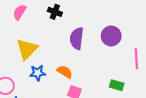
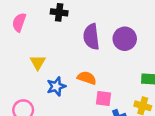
purple circle: (111, 36) -> (125, 39), moved
yellow triangle: (27, 49) -> (38, 62), size x0.6

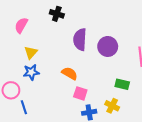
pink semicircle: (19, 22) -> (21, 25), moved
blue star: (56, 86) -> (31, 72), moved

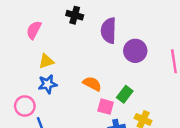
purple semicircle: (80, 39) -> (109, 31), moved
yellow triangle: (31, 52) -> (46, 61), turned 32
green rectangle: (122, 84) -> (125, 94), moved, turned -64

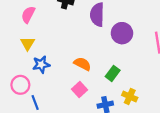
yellow triangle: (46, 61) -> (28, 44), moved, turned -40
pink square: (106, 107) -> (79, 89), moved, turned 32

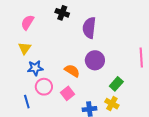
purple circle: (122, 33) -> (95, 60), moved
green rectangle: (113, 73) -> (116, 84), moved
pink circle: (20, 85) -> (44, 87), moved

